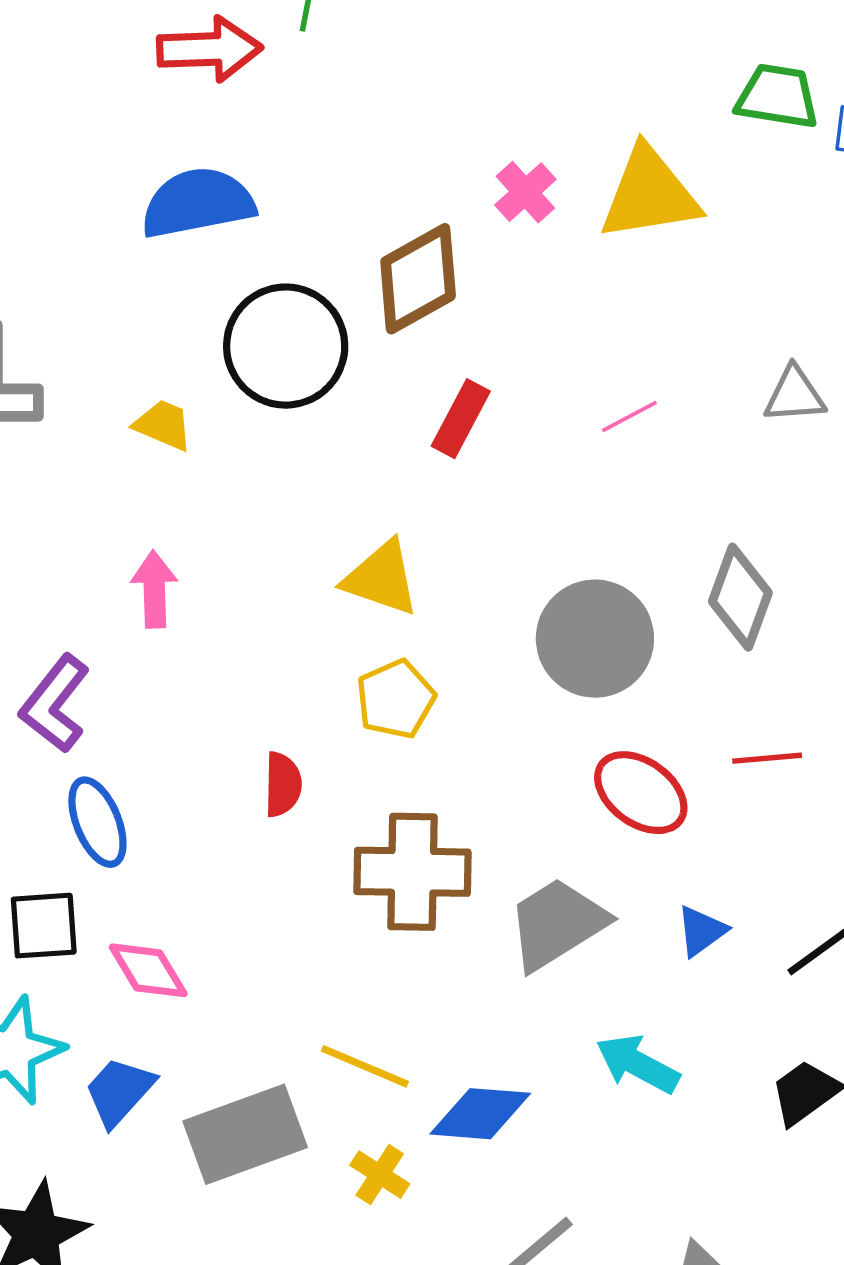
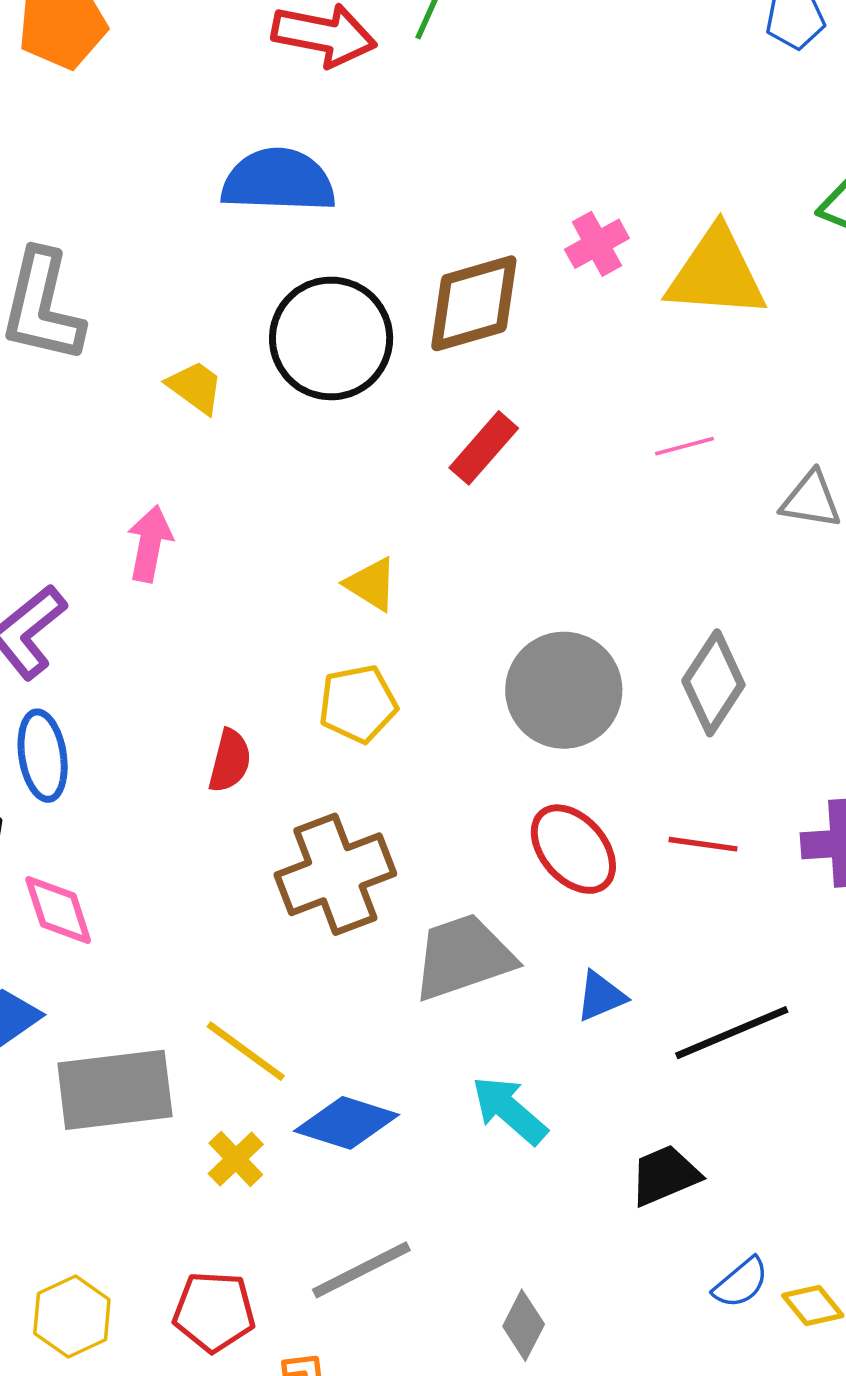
pink line: (629, 416) -> (684, 446), moved
yellow triangle: (381, 578) -> (371, 584), size x0.7
brown cross: (412, 872) -> (335, 874), turned -35

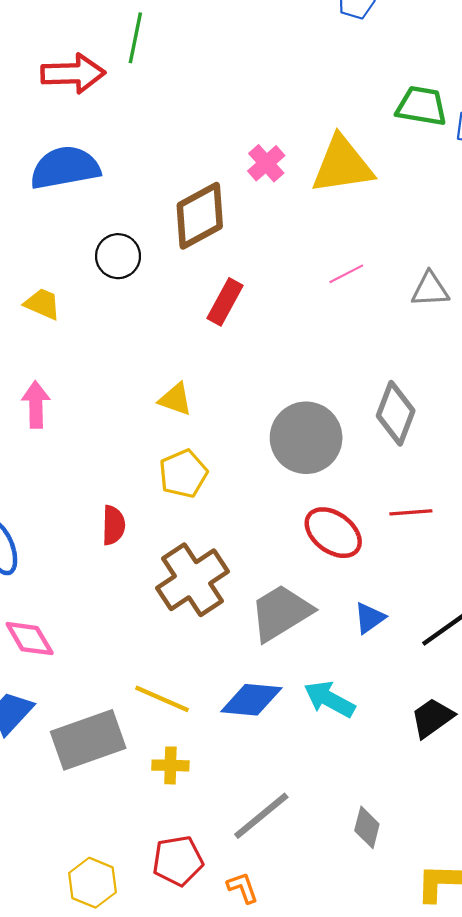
black circle: (331, 338) -> (118, 256), size x0.6
blue diamond: (347, 1123) -> (251, 700), moved
yellow cross: (236, 1159) -> (170, 765), turned -32

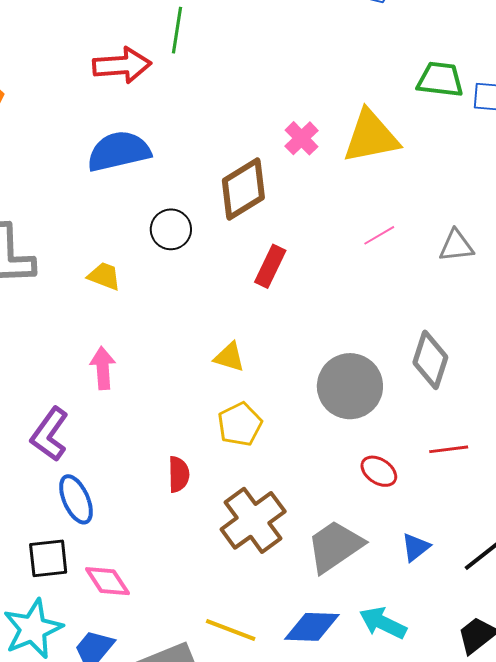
red ellipse: (333, 533) -> (379, 471), size x0.7

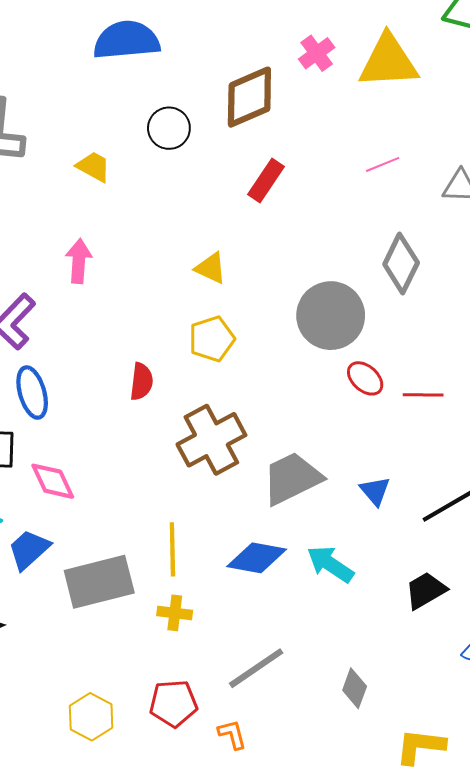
gray diamond: (430, 360) -> (401, 263), moved
red ellipse: (379, 471) -> (365, 378), moved
blue triangle: (416, 547) -> (375, 491), turned -40
yellow line: (231, 630) -> (172, 549), turned 60

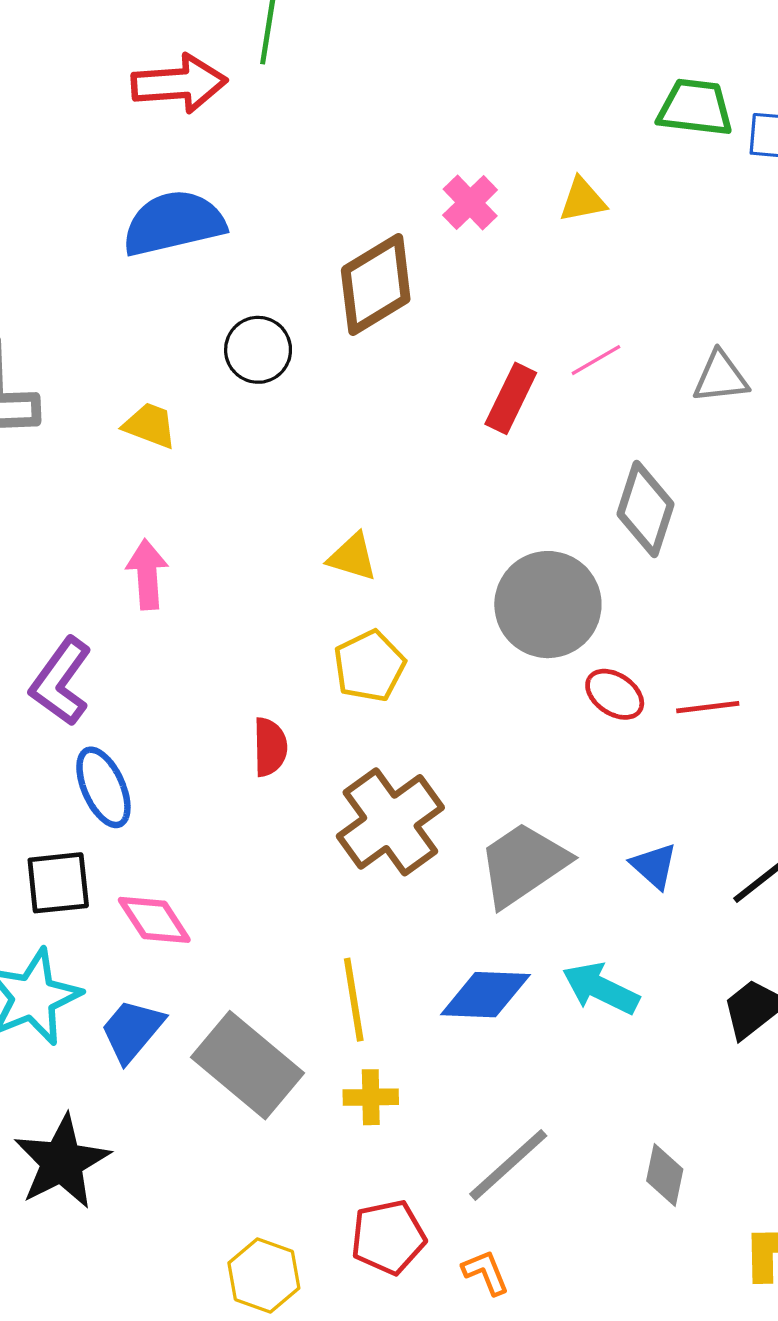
yellow triangle: (388, 62) -> (583, 200), size x0.5
red rectangle: (266, 180) -> (511, 398), moved
gray rectangle: (99, 582) -> (248, 1065), turned 62

